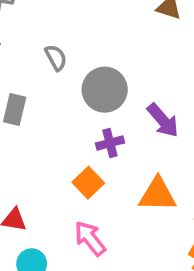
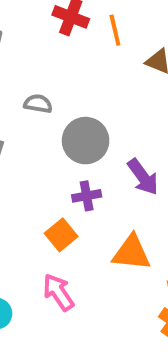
gray semicircle: (56, 58) -> (38, 104), turned -56

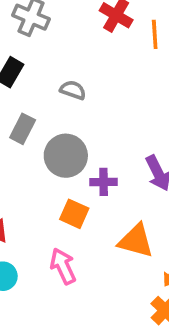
gray circle: (86, 141) -> (66, 156), moved
orange square: (61, 235) -> (74, 214), turned -36

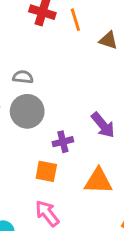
gray circle: (66, 156) -> (27, 111), moved

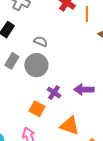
purple arrow: (103, 125) -> (84, 90), turned 114
purple cross: (63, 142) -> (54, 92), turned 32

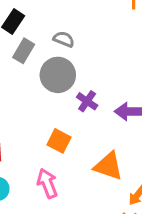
gray rectangle: (12, 61) -> (24, 51), moved
purple cross: (54, 92) -> (87, 101), moved

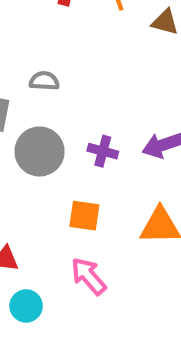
gray circle: (58, 75) -> (40, 151), moved

